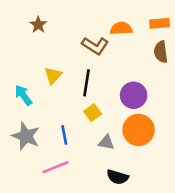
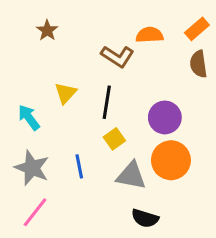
orange rectangle: (160, 23) -> (197, 29), turned -36
gray triangle: (106, 142) -> (131, 176), size x1.5
pink line: (56, 167) -> (35, 212), moved, turned -30

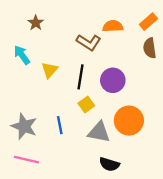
cyan arrow: (29, 117) -> (22, 55), moved
purple circle: (165, 117) -> (113, 80), moved
pink line: (35, 212) -> (26, 160), turned 65

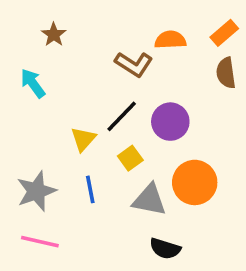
yellow triangle: (49, 70) -> (83, 139), moved
black line: (81, 77) -> (122, 116), turned 35
gray star: (24, 126) -> (36, 191), turned 30

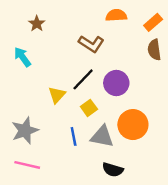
orange semicircle: (170, 40) -> (116, 15), moved
blue line: (90, 189) -> (74, 136), moved

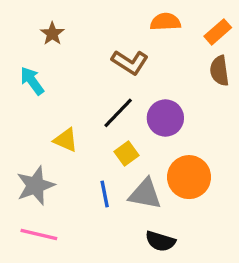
yellow triangle: (57, 95) -> (66, 140), moved, turned -48

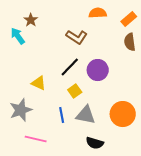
cyan arrow: (32, 81) -> (18, 36), moved
orange circle: (189, 177) -> (123, 114), moved
pink line: (39, 234) -> (36, 139), moved

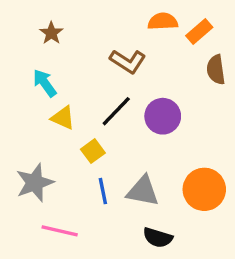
orange rectangle: (129, 19) -> (199, 31), moved
cyan arrow: (18, 36) -> (45, 83), moved
yellow triangle: (39, 83) -> (63, 118), moved
yellow square: (75, 91) -> (93, 151), moved

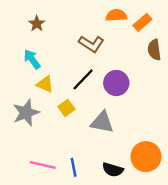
gray star: (35, 183) -> (26, 113), moved
orange circle: (204, 189) -> (146, 157), moved
blue line: (103, 191) -> (74, 167), moved
gray triangle: (143, 191) -> (102, 122), moved

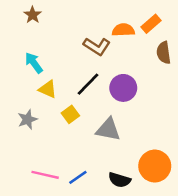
orange semicircle: (116, 15) -> (123, 30), moved
brown star: (37, 24) -> (33, 15), moved
gray star: (26, 113) -> (28, 119), size x0.7
blue line: (74, 167) -> (78, 177), turned 66

